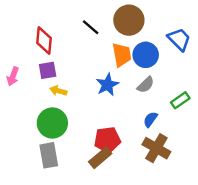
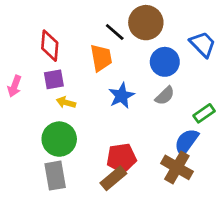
black line: (91, 27) -> (115, 32), moved
orange trapezoid: (122, 55) -> (101, 58), moved
blue semicircle: (150, 119) -> (186, 142), moved, size x1.5

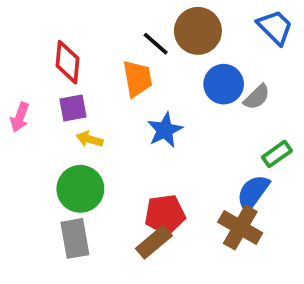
blue trapezoid: (203, 44) -> (275, 27), moved
gray semicircle: (165, 96) -> (257, 97), moved

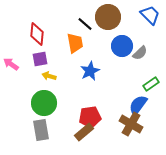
pink arrow: (20, 117) -> (11, 64), turned 105

